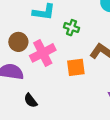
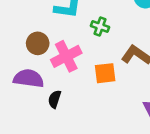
black semicircle: (31, 101) -> (55, 99), moved, turned 56

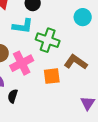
green cross: (100, 26) -> (48, 40), size x1.6

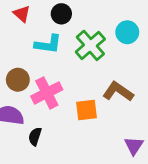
green cross: (48, 40) -> (90, 45), moved, turned 30

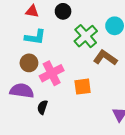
red triangle: (22, 14) -> (32, 11), turned -32
cyan L-shape: (48, 44) -> (35, 37), moved
brown L-shape: (118, 92) -> (105, 58), moved

